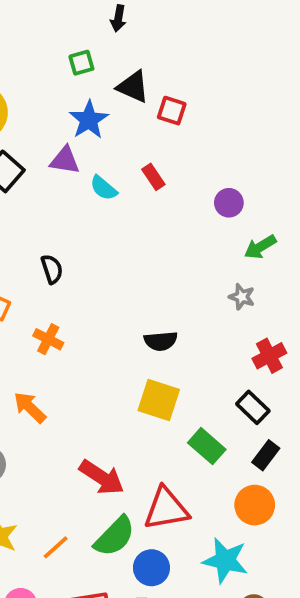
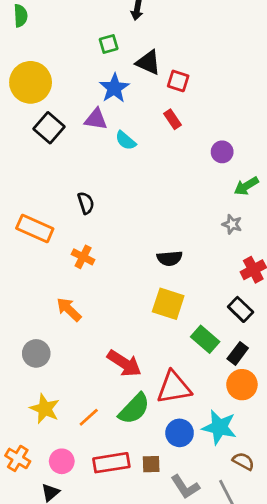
red rectangle: (153, 177) -> (172, 119), moved
black rectangle: (266, 455) -> (238, 353), moved
blue circle: (151, 568) -> (180, 433), moved

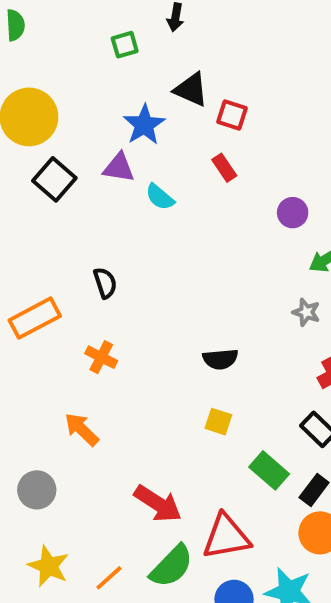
green square: (109, 44) -> (125, 45), moved
orange rectangle: (35, 229) -> (35, 318), turned -52
yellow square: (168, 304) -> (218, 422), size x0.6

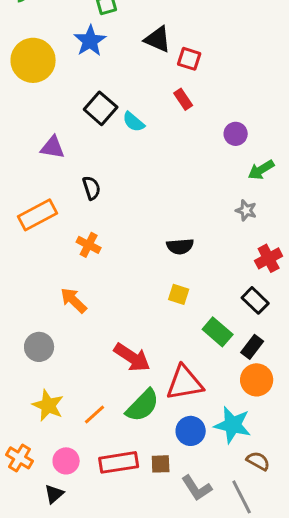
blue star: (144, 125) -> (90, 41), moved
purple triangle: (119, 168) -> (53, 147), moved
black square: (54, 179) -> (101, 108), moved

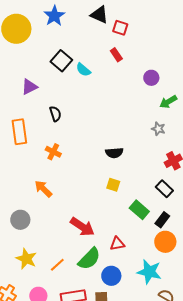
purple triangle: (53, 147) -> (29, 87), turned -36
orange rectangle: (38, 215) -> (19, 132), turned -70
red triangle: (185, 383) -> (117, 244), size x0.6
blue circle: (191, 431) -> (111, 276), moved

